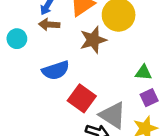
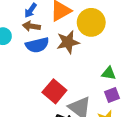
blue semicircle: (56, 70) -> (37, 45), moved

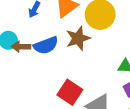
brown arrow: (31, 26) -> (21, 47), moved

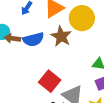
brown star: (78, 38) -> (61, 36), turned -30

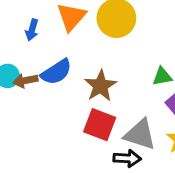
brown star: (61, 36) -> (101, 86), moved, turned 30

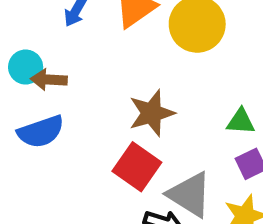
blue semicircle: (56, 72) -> (41, 132), moved

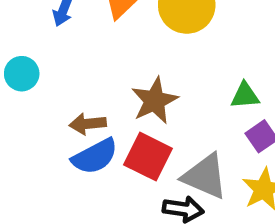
brown arrow: (49, 80) -> (88, 124), moved
blue semicircle: (41, 132) -> (95, 156), moved

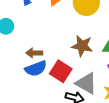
brown star: (155, 101) -> (82, 46), moved, turned 30

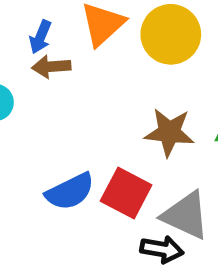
brown arrow: (34, 53) -> (51, 67), moved

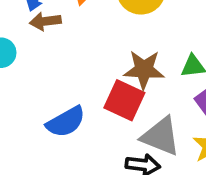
red square: (126, 193) -> (124, 100), moved

